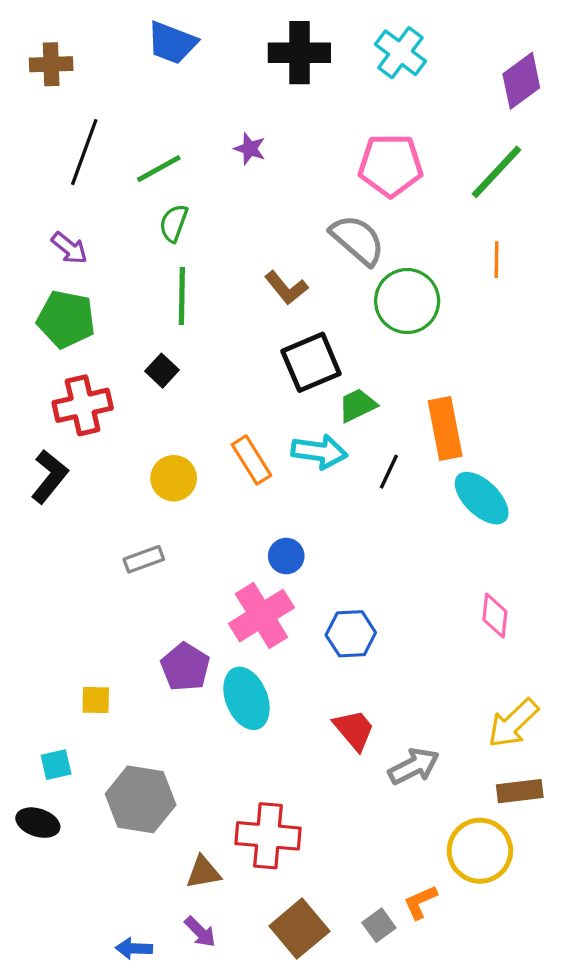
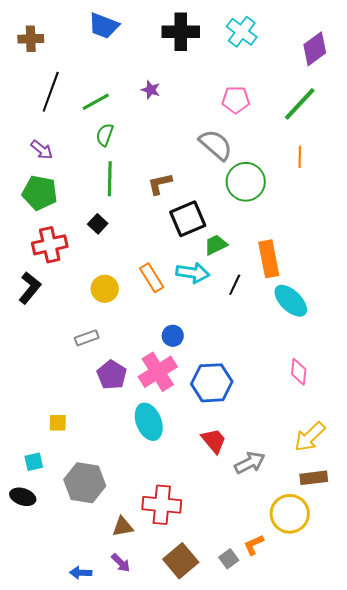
pink pentagon: (391, 165) -> (236, 100), size x0.7
brown L-shape: (286, 288) -> (160, 184), moved, turned 116
blue hexagon: (351, 634) -> (212, 383), size x1.4
purple pentagon: (185, 667) -> (112, 375), moved

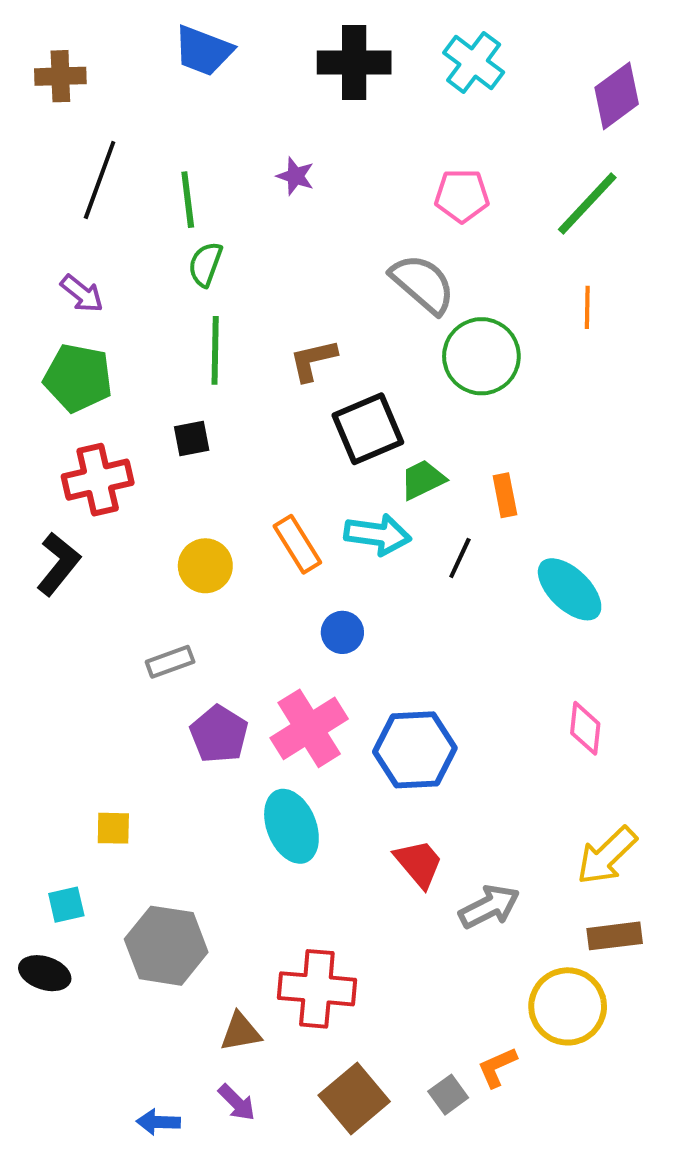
green line: (96, 102) -> (188, 200), turned -68
black square: (98, 224) -> (192, 439), turned 36
orange rectangle: (269, 259) -> (505, 495), moved, size x0.6
blue circle: (173, 336) -> (342, 632), moved

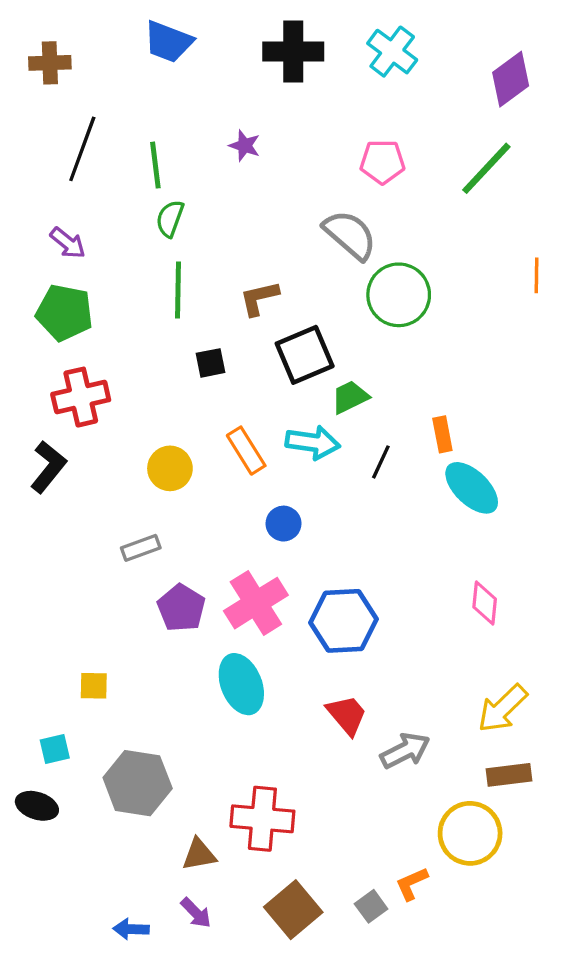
orange line: (587, 307) -> (537, 275), moved
black square: (192, 439) -> (211, 363), moved
orange rectangle: (505, 495) -> (442, 434), moved

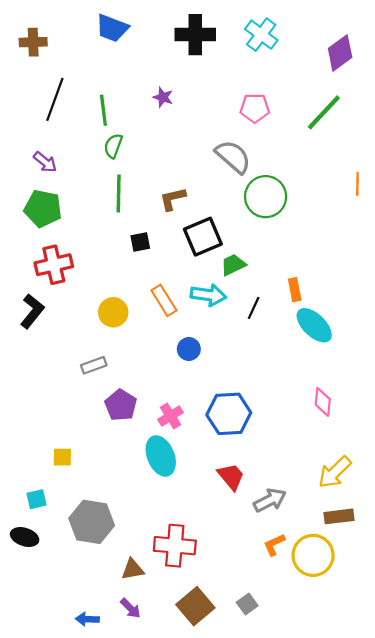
pink cross: (256, 603) -> (170, 416), moved, size x0.6
orange L-shape: (412, 884) -> (274, 545), moved

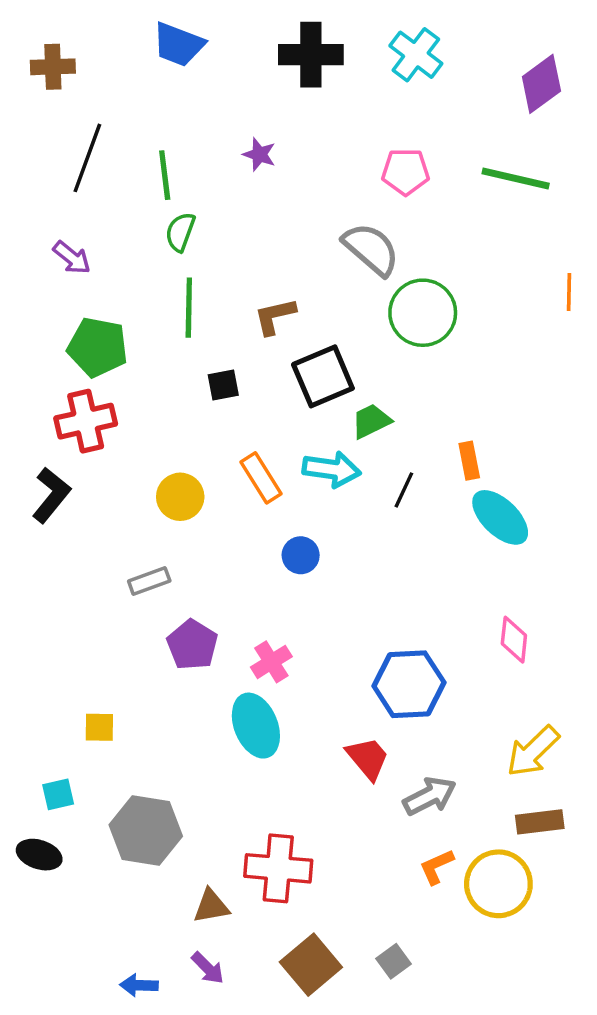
green line: (324, 112) -> (516, 179), turned 60
green pentagon: (43, 209) -> (98, 347), moved
blue hexagon: (229, 414) -> (409, 684), moved

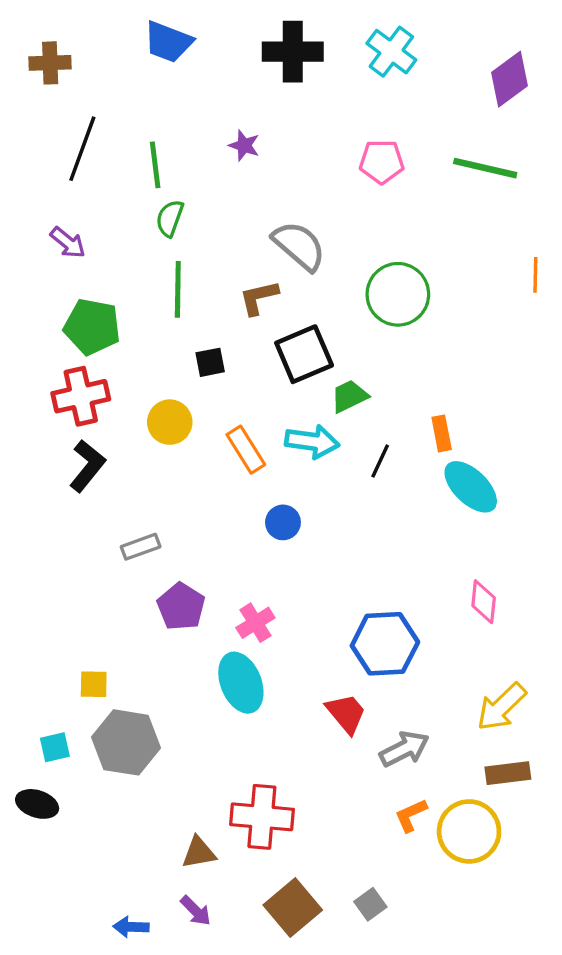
gray semicircle: (371, 249) -> (299, 246), moved
black L-shape: (51, 495) -> (87, 466), moved
yellow circle: (180, 497) -> (170, 422), moved
gray hexagon: (146, 830) -> (126, 742), moved

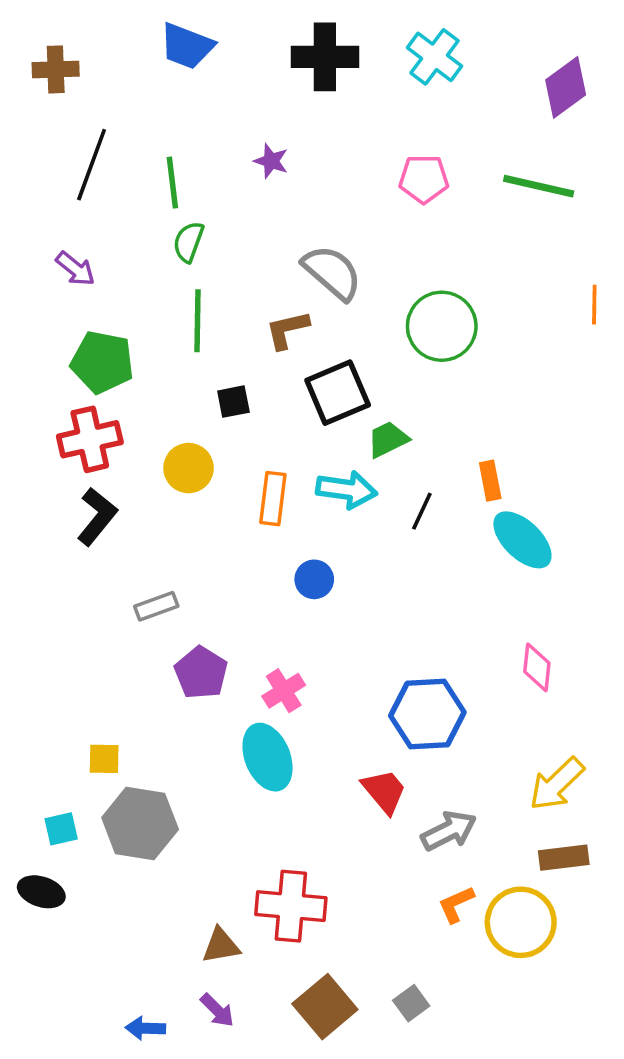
orange rectangle: (246, 450) -> (273, 499), turned 39

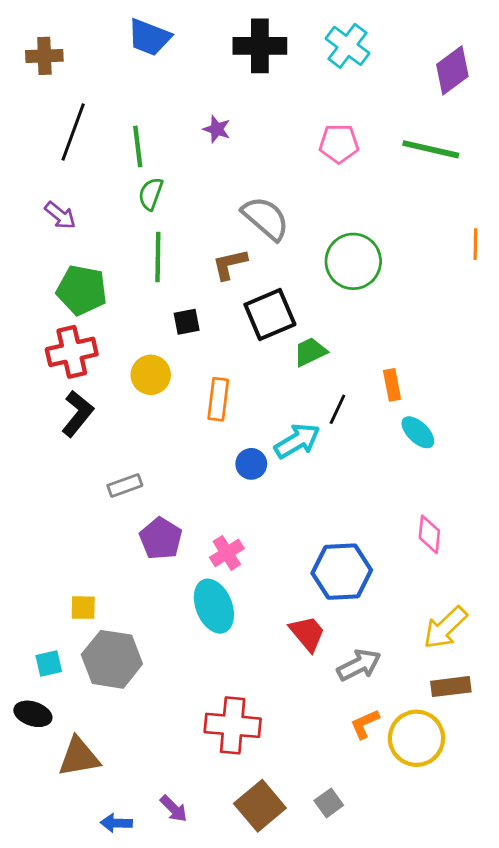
cyan arrow: (347, 490) -> (297, 441), moved, turned -39
cyan ellipse: (522, 540) -> (418, 432), size x0.7
brown triangle: (221, 946) -> (79, 757), moved, size x1.4

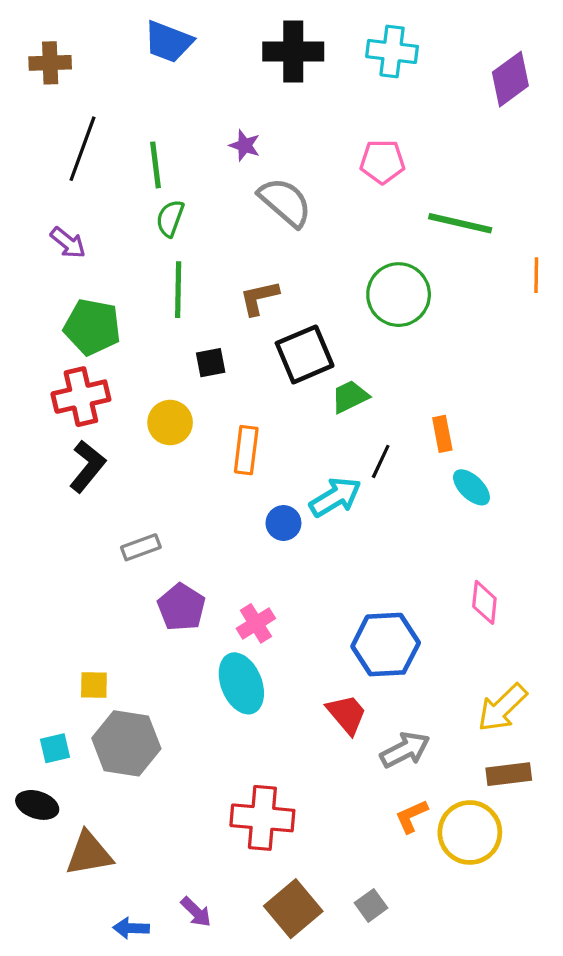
cyan cross: (348, 46) -> (392, 51), turned -30
green line: (431, 149) -> (460, 223), moved
gray semicircle: (266, 218) -> (285, 202), moved

